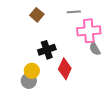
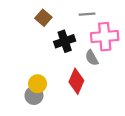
gray semicircle: (95, 49) -> (92, 58), moved
black cross: (47, 50) -> (65, 41), moved

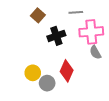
gray semicircle: (92, 58) -> (95, 52), moved
gray circle: (34, 95) -> (47, 83), moved

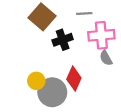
brown square: (38, 15) -> (42, 17), size x1.6
gray circle: (47, 83) -> (52, 92), size x1.6

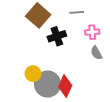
pink cross: (101, 35) -> (92, 32), size x0.6
red diamond: (74, 79) -> (65, 86), moved

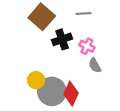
pink cross: (92, 32) -> (87, 46), moved, turned 32
gray semicircle: (96, 53) -> (95, 65), moved

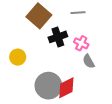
yellow circle: (36, 80) -> (18, 57), moved
red diamond: (71, 94) -> (66, 88), turned 40

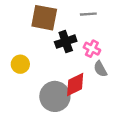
brown square: (39, 16) -> (44, 18), turned -30
red diamond: (66, 88) -> (75, 84), moved

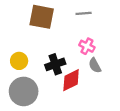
black cross: (66, 42) -> (55, 64), moved
gray circle: (55, 96) -> (24, 91), moved

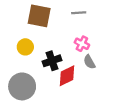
yellow circle: (19, 61) -> (25, 47), moved

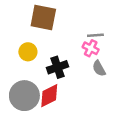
gray line: (79, 13) -> (95, 35), moved
red diamond: (67, 76) -> (49, 96), moved

